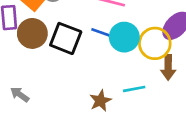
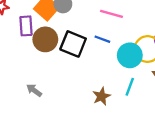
cyan circle: (124, 37) -> (130, 55), moved
cyan line: (134, 89) -> (130, 87), turned -60

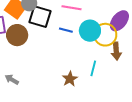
black square: (73, 44) -> (40, 17), moved
cyan circle: (130, 55) -> (90, 31), moved

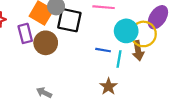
blue line: (66, 30) -> (103, 50), moved
brown arrow: (116, 51) -> (138, 51), moved
cyan line: (93, 68) -> (119, 59), moved

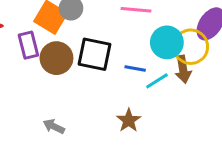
black square: (69, 20) -> (95, 54), moved
cyan line: (119, 59) -> (157, 81), turned 48
brown star: (108, 86) -> (129, 120), moved

